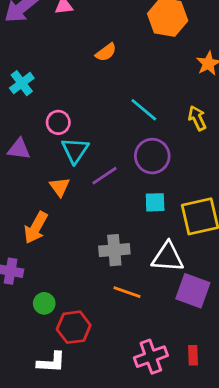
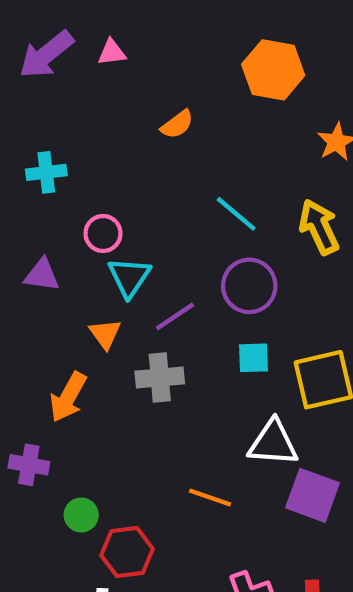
cyan cross: (22, 83) -> (46, 172), turned 30
yellow arrow: (197, 118) -> (319, 227), size x1.4
gray cross: (114, 250) -> (160, 378), moved

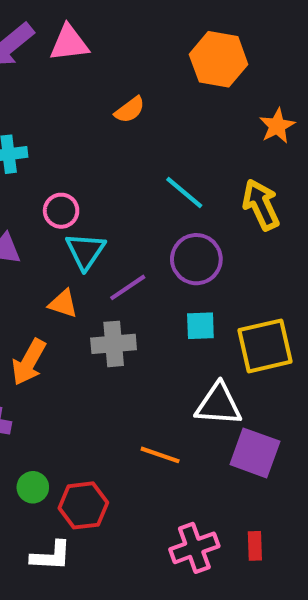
pink triangle: (112, 52) -> (69, 43), size x1.5
orange triangle: (105, 334) -> (63, 304), turned -36
green circle: (81, 515) -> (33, 487), moved

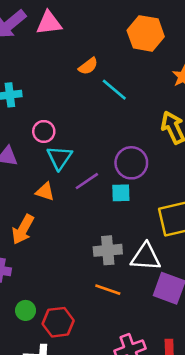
cyan line: (184, 193) -> (114, 90), moved
cyan square: (200, 326) -> (121, 193), moved
gray cross: (114, 344) -> (108, 250), moved

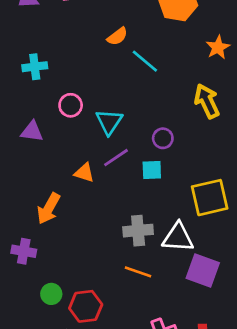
cyan triangle: (59, 158) -> (109, 122), moved
purple circle: (131, 163) -> (163, 138), size x0.6
orange triangle: (45, 192) -> (84, 173), moved

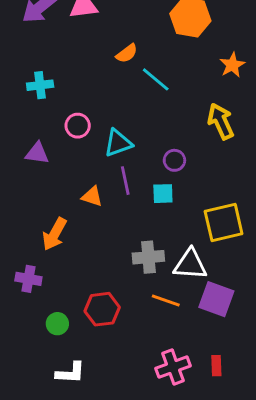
cyan triangle: (109, 122) -> (118, 143), turned 36
purple line: (116, 158) -> (125, 181), turned -68
orange line: (138, 272) -> (166, 301), moved
red hexagon: (86, 306) -> (102, 309), moved

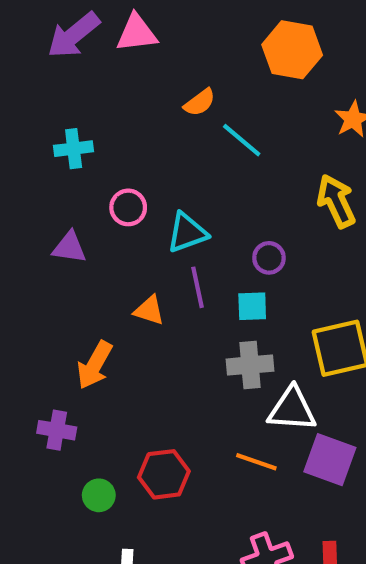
gray cross: (148, 257) -> (250, 365), moved

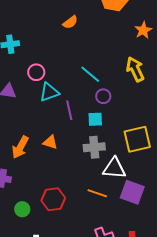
cyan line: (242, 140) -> (90, 74), moved
cyan triangle: (187, 233) -> (49, 92), moved
orange triangle: (149, 310) -> (50, 142), moved

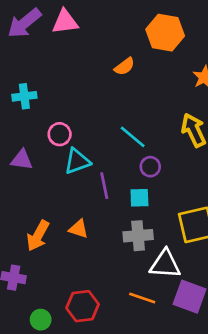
orange semicircle: (70, 22) -> (125, 66), moved

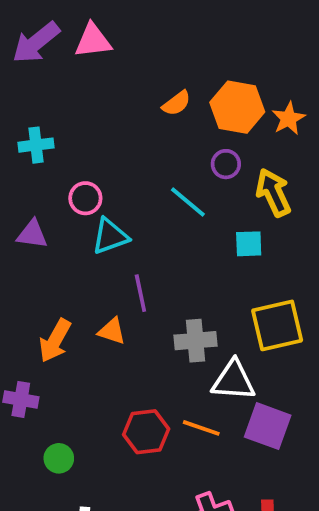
orange hexagon: (165, 33) -> (237, 107), moved
purple circle: (150, 167) -> (226, 164), moved
purple line: (104, 186) -> (140, 293), moved
cyan square: (139, 198) -> (249, 244), moved
red hexagon: (83, 306) -> (146, 432), moved

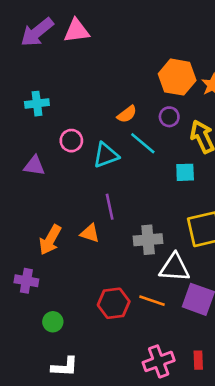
orange semicircle: (177, 103) -> (127, 114), moved
cyan triangle: (110, 236) -> (106, 155), moved

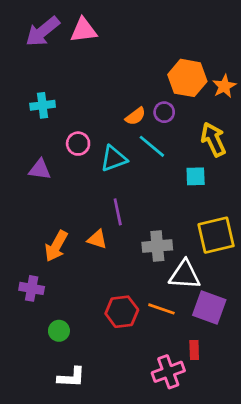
purple circle: (169, 117) -> (164, 112), moved
red rectangle: (198, 360) -> (194, 350), moved

